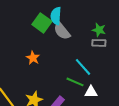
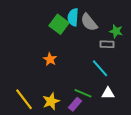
gray semicircle: (62, 31) -> (89, 22), moved
gray rectangle: (99, 43) -> (107, 44), moved
green line: (75, 82) -> (83, 93), moved

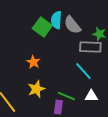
gray rectangle: (107, 44) -> (90, 47), size x1.5
yellow star: (51, 101) -> (36, 89), moved
purple rectangle: (75, 104) -> (58, 107), turned -32

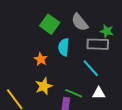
cyan semicircle: (56, 20) -> (64, 47), moved

